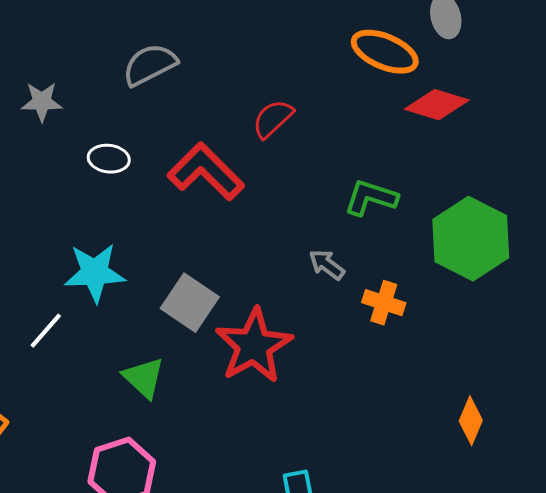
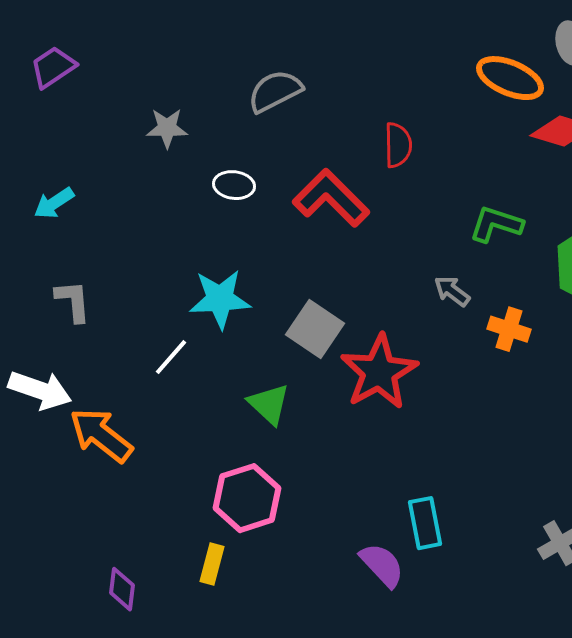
red semicircle: (273, 119) -> (398, 145), turned 132

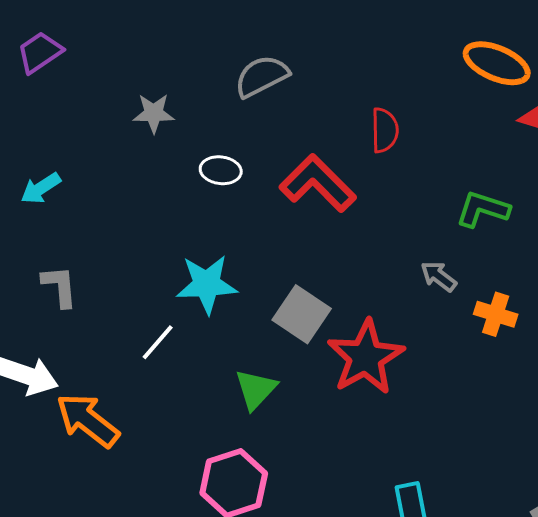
green triangle: (269, 404) -> (256, 389), turned 30

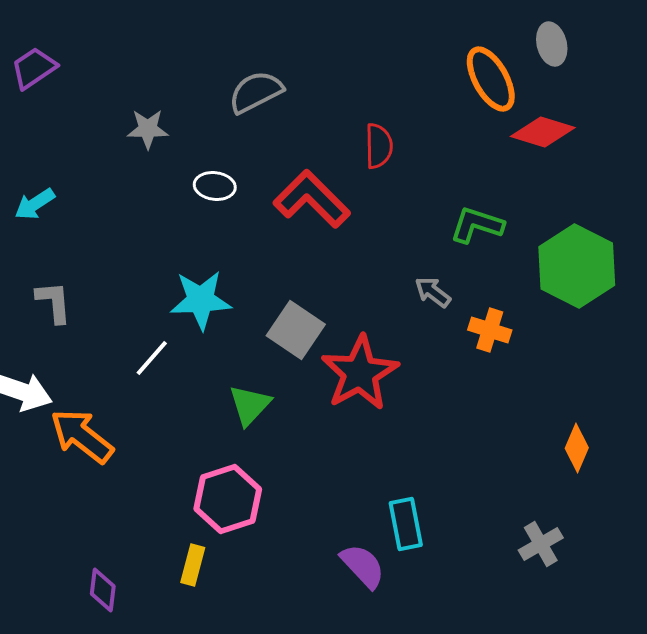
orange ellipse: (497, 63) -> (491, 79), turned 38

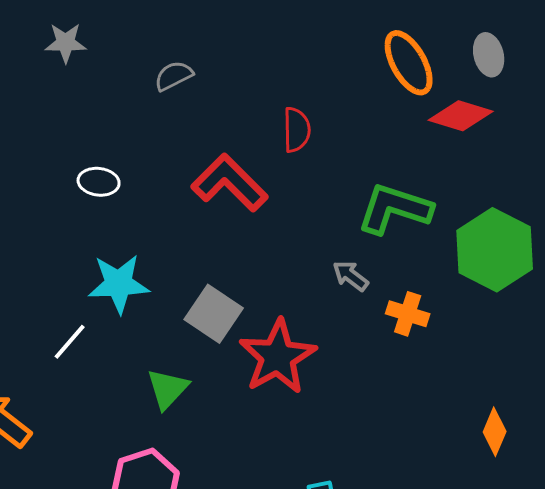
gray ellipse: (552, 44) -> (489, 55), moved
gray semicircle: (256, 92) -> (174, 76), size x0.7
gray star: (148, 129) -> (66, 43), moved
white ellipse: (215, 186) -> (99, 182), moved
green L-shape: (477, 225) -> (395, 209), size x1.4

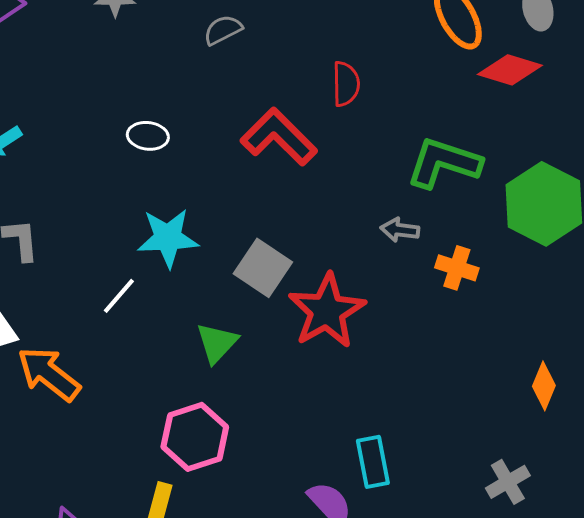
gray arrow: (351, 276) -> (400, 230), turned -30

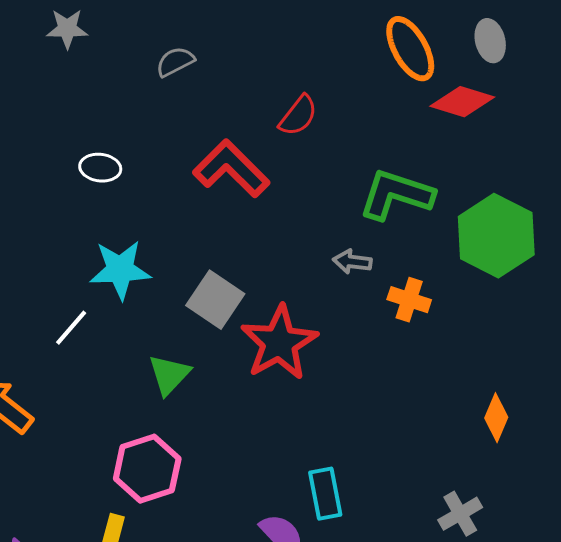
red semicircle: (346, 84) -> (298, 116), turned 39

